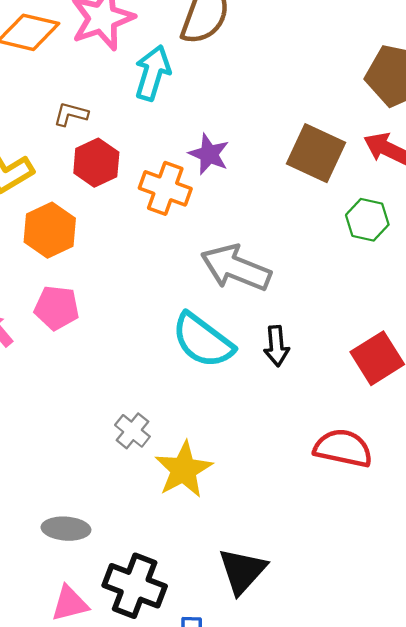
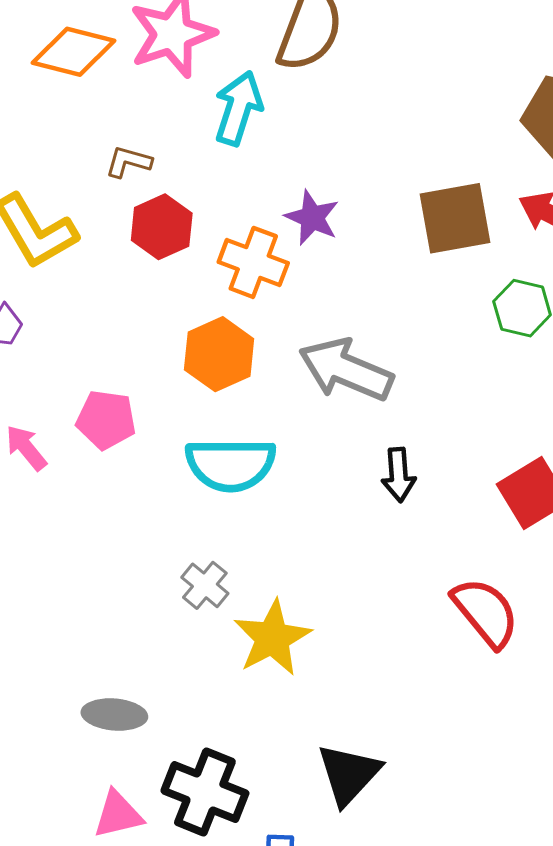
brown square: (316, 153) -> (455, 218), turned -36
orange hexagon: (50, 230) -> (219, 354), moved
cyan semicircle: (203, 341) -> (231, 465), moved, turned -38
red semicircle: (343, 448) -> (486, 612), turned 38

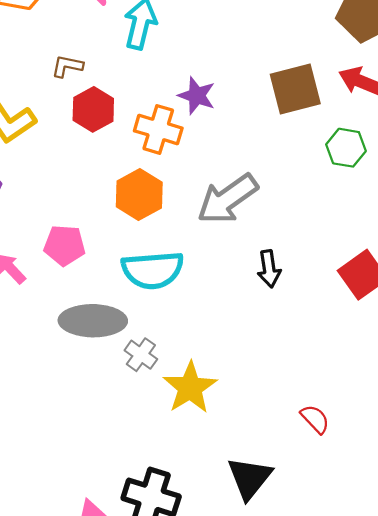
gray arrow: (346, 370) -> (228, 199), turned -54
red semicircle: (486, 612) -> (315, 419), moved, size x0.6
gray ellipse: (114, 715) -> (93, 321), moved, size x1.5

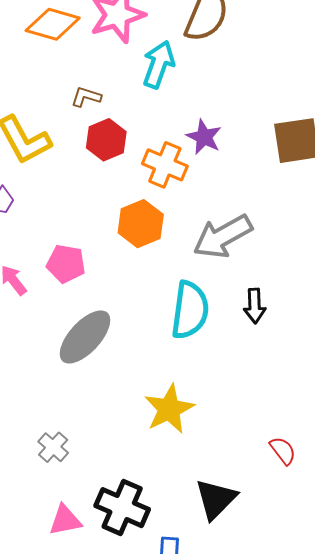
cyan semicircle: (153, 270) -> (190, 310), moved, turned -84
gray ellipse: (93, 321) -> (85, 337), turned -54
gray cross: (141, 355) -> (53, 447), moved

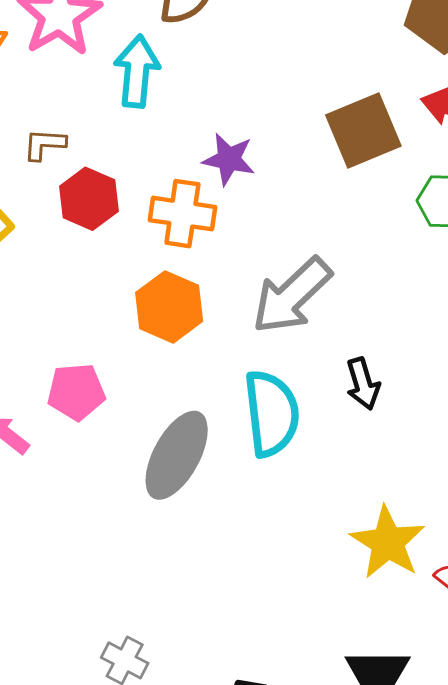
gray ellipse: (85, 337) -> (177, 455), moved
yellow star: (169, 409) -> (388, 542), moved

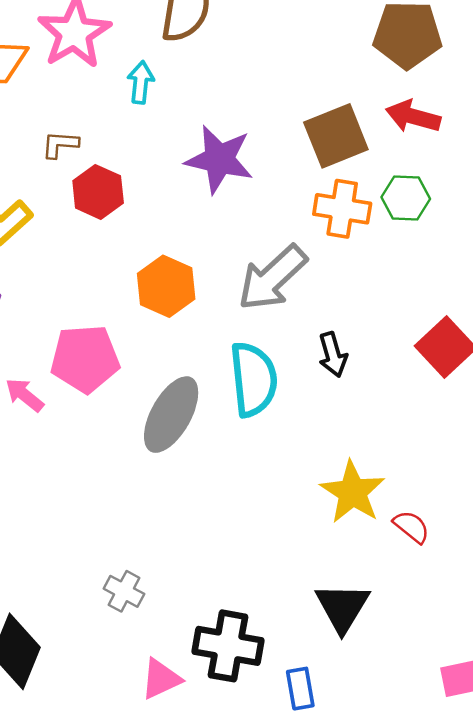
cyan arrow: (137, 71) -> (141, 82), size x0.7
purple star: (229, 159) -> (219, 159), size x1.5
orange cross: (182, 214) -> (342, 209), moved
pink pentagon: (76, 392) -> (85, 359), size x1.4

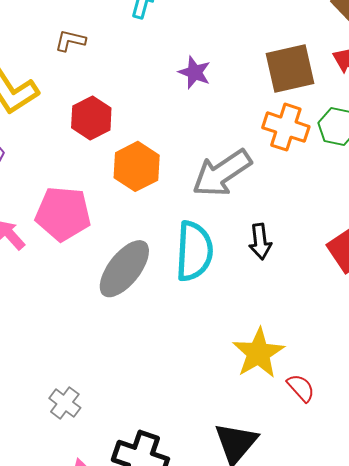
purple star: (219, 159) -> (195, 72), size x0.6
red hexagon: (98, 192) -> (91, 118), moved

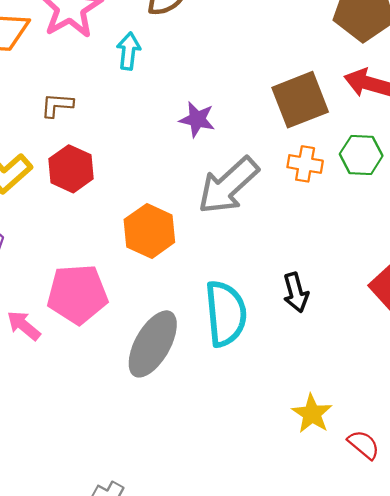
red hexagon: (91, 118) -> (71, 169), moved
orange cross: (286, 127) -> (305, 164), size x0.7
gray arrow: (222, 173) -> (228, 186), moved
yellow star: (258, 353) -> (312, 414), size x0.7

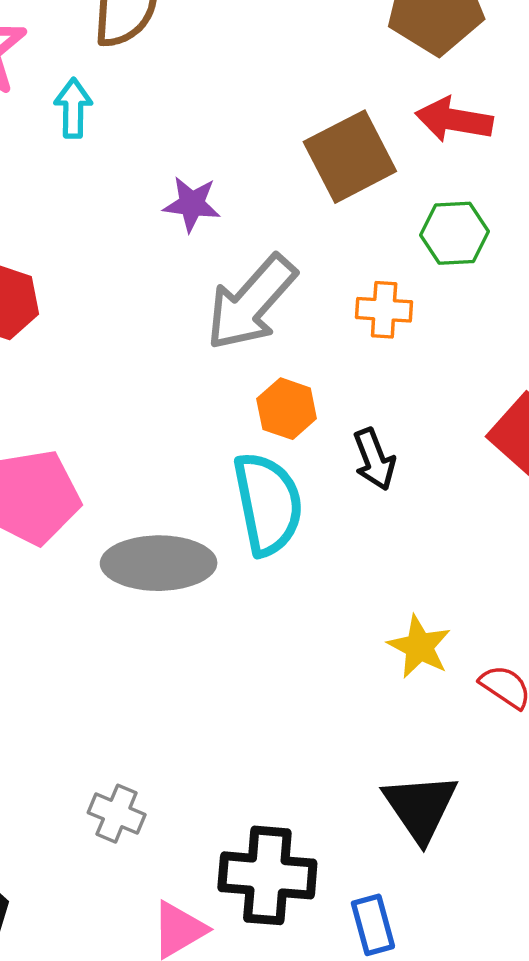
orange cross: (305, 164) -> (384, 310), moved
orange hexagon: (149, 231) -> (287, 409), moved, size x0.7
gray ellipse: (153, 344) -> (159, 563), turned 66

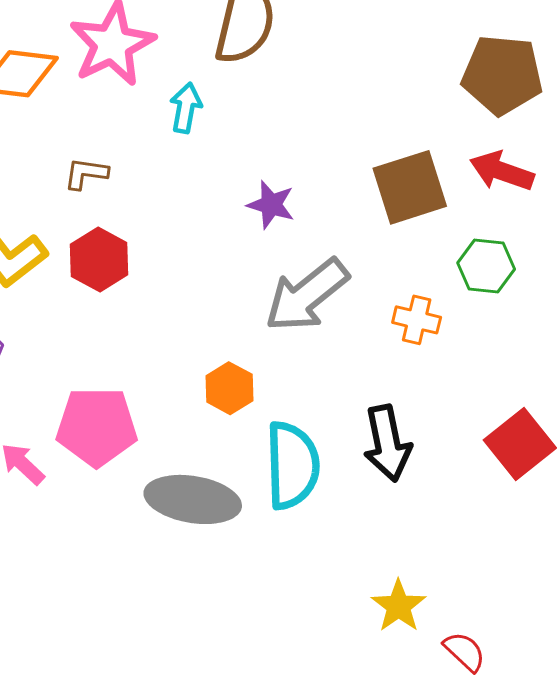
orange hexagon: (287, 409) -> (229, 388), moved
black arrow: (374, 459) -> (387, 443), size x1.4

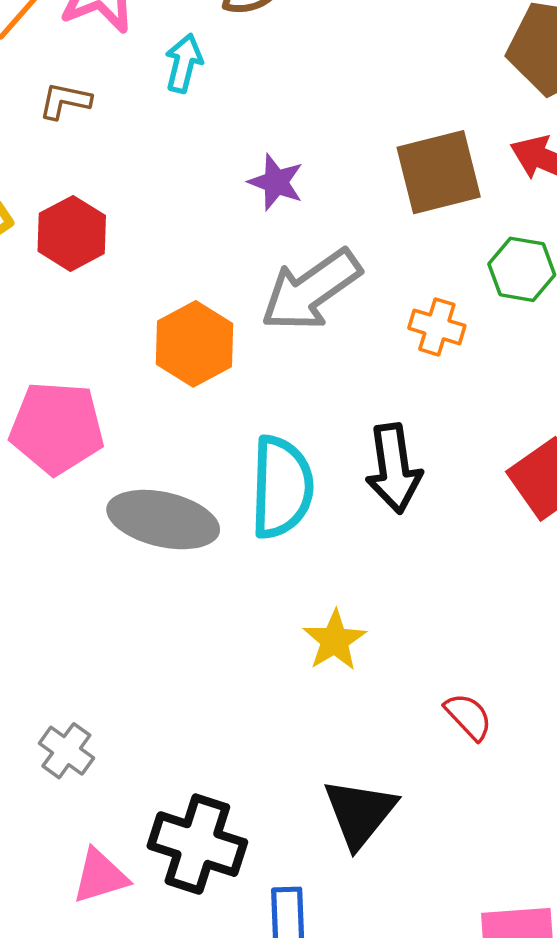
brown L-shape: (86, 174) -> (65, 101), moved
orange hexagon: (229, 388) -> (195, 344), moved, size x1.4
yellow star: (399, 606) -> (335, 640), moved

